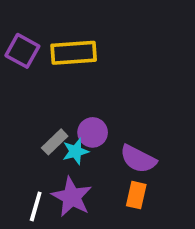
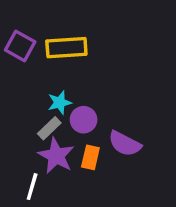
cyan star: (76, 151) -> (60, 103), moved
orange rectangle: (136, 195) -> (90, 157), moved
purple star: (72, 197) -> (56, 156), moved

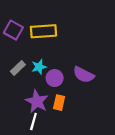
gray rectangle: (49, 128) -> (18, 68), moved
purple semicircle: (125, 144) -> (84, 75), moved
white line: (32, 187) -> (33, 121), moved

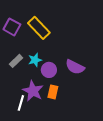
yellow rectangle: (43, 31) -> (39, 28), turned 50
white line: (33, 121) -> (21, 103), moved

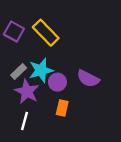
cyan star: (35, 60) -> (41, 70), size x1.5
purple star: (33, 91) -> (27, 92), moved

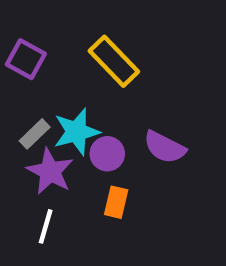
yellow rectangle: (46, 33) -> (114, 61), moved

